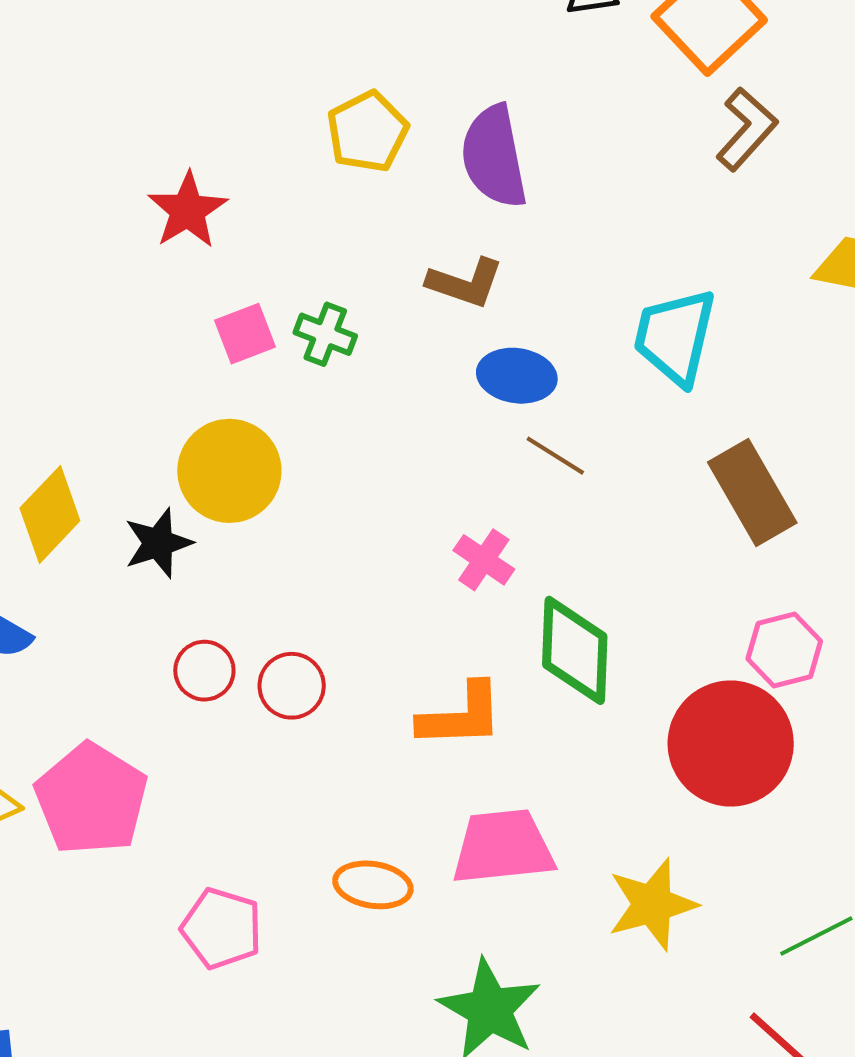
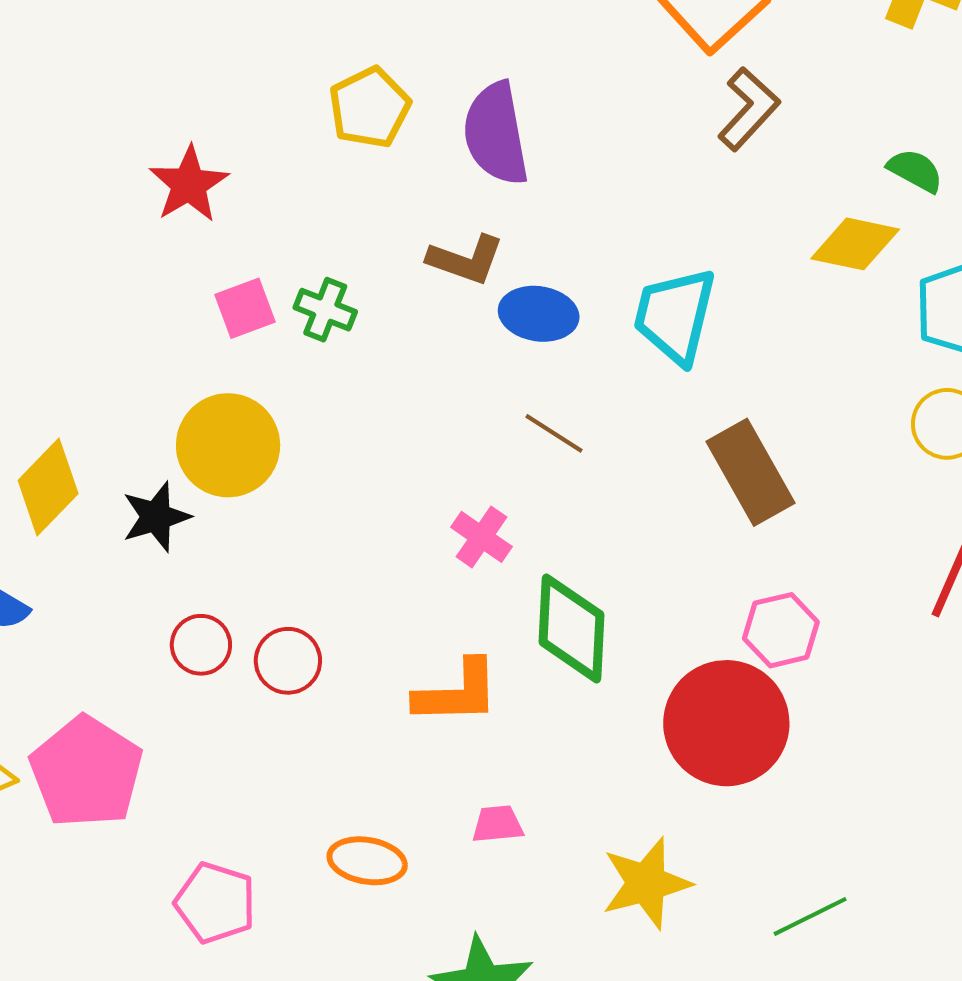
blue ellipse: (517, 376) -> (539, 314), moved
pink trapezoid: (503, 847) -> (498, 824), size x0.5

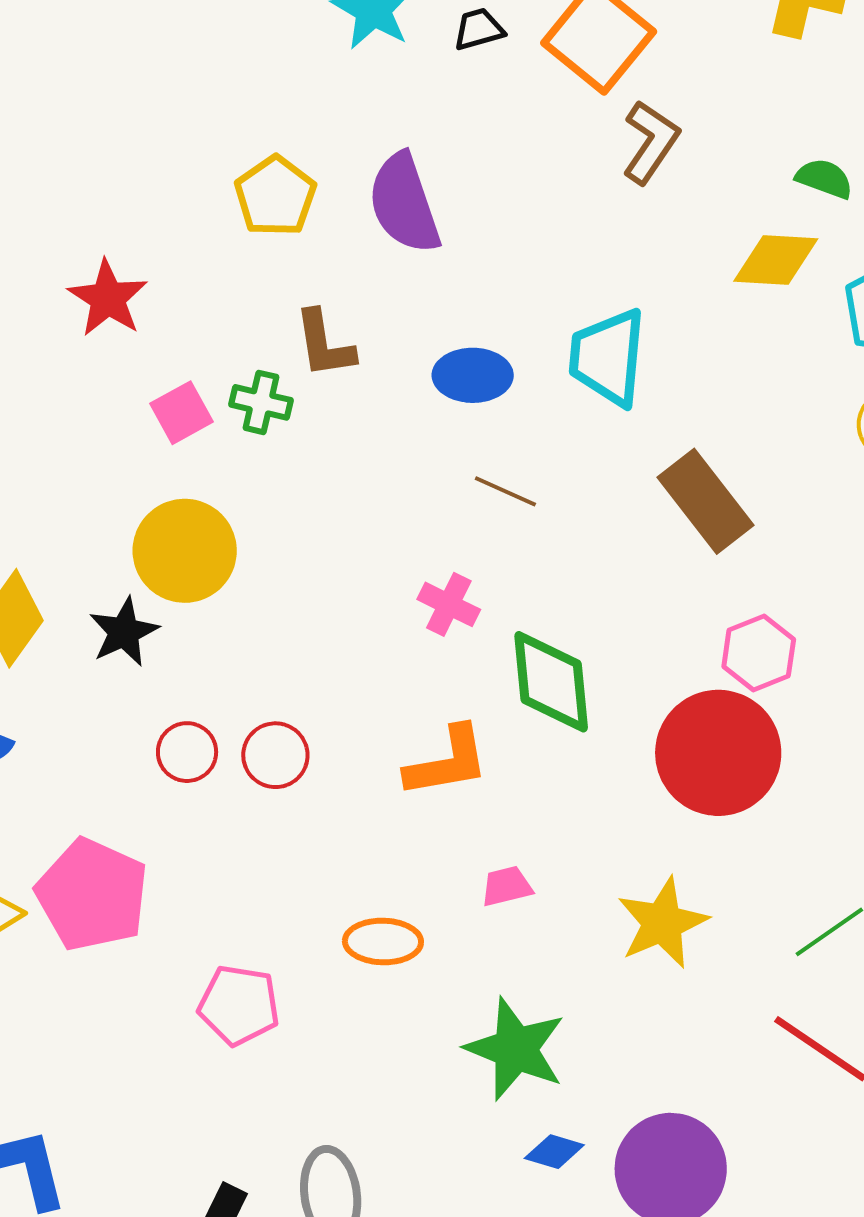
brown L-shape: (466, 260) -> (324, 344), moved, turned 70

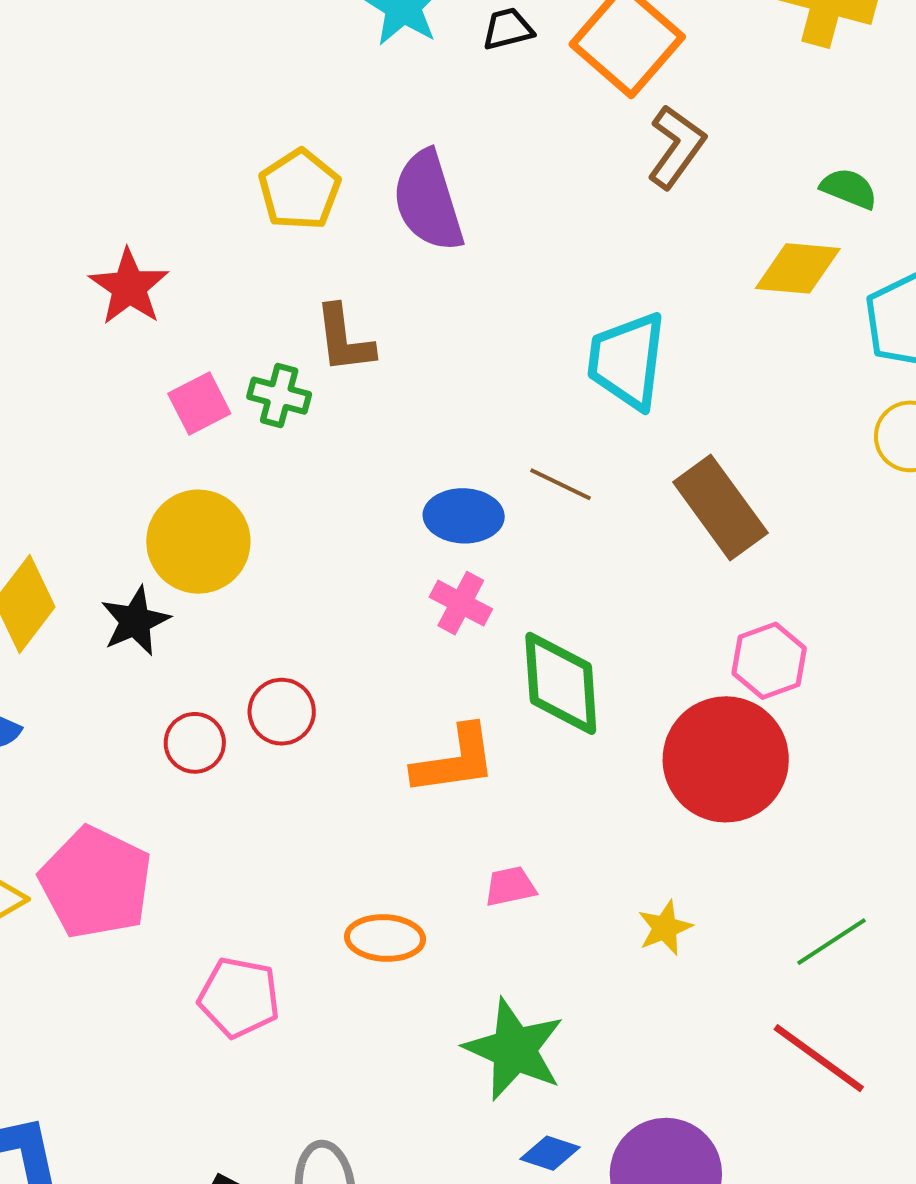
blue ellipse: (473, 375) -> (464, 516), moved
brown line: (505, 491) -> (561, 484), moved
red circle: (275, 755) -> (282, 712), moved
yellow star: (662, 923) -> (665, 928), size x0.6

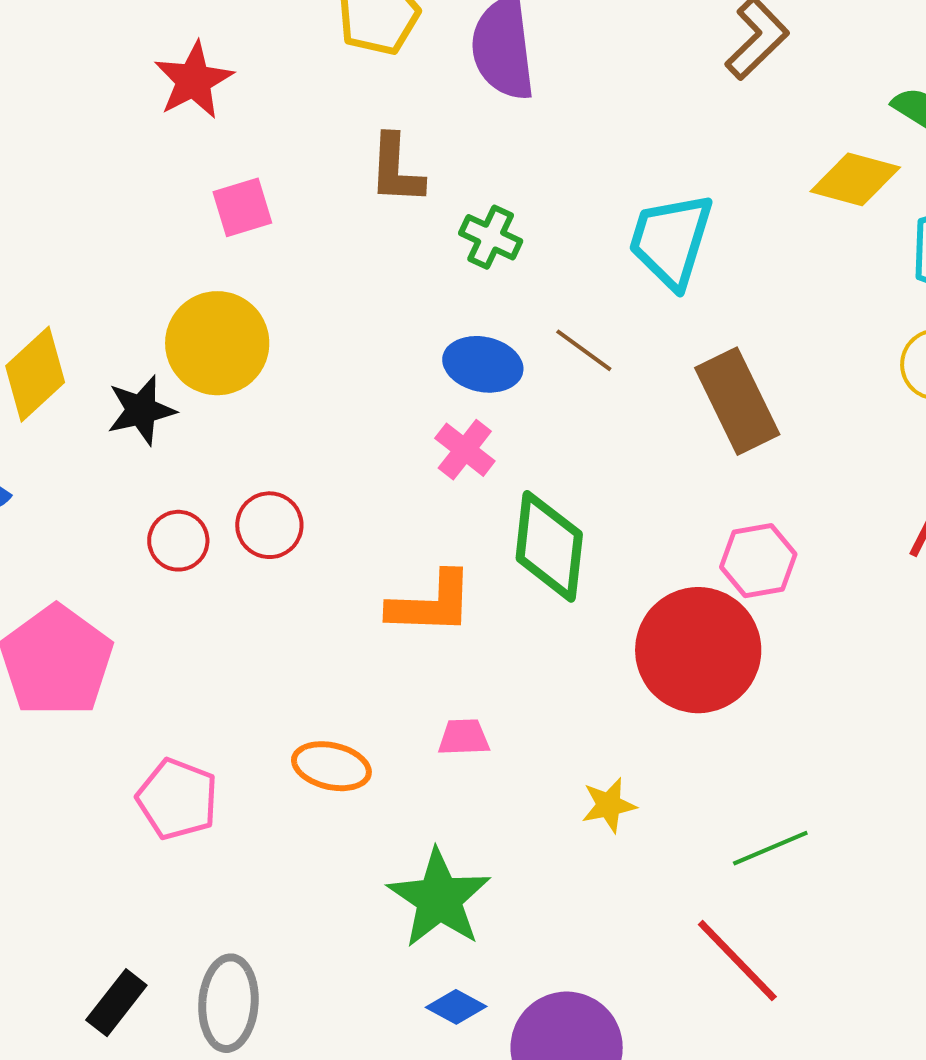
green cross: (279, 396) -> (491, 237), moved

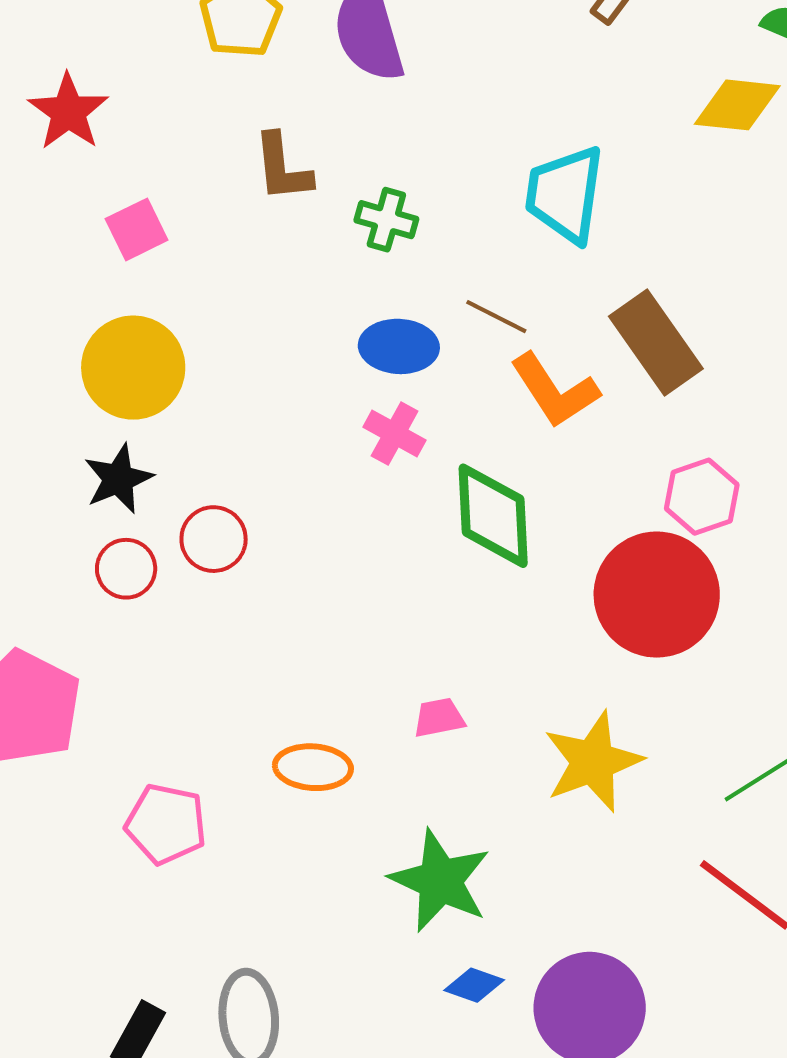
black star: (141, 410) -> (118, 479), moved
orange L-shape: (431, 603) -> (555, 390), moved, turned 64
yellow star: (609, 805) -> (593, 762), size x1.8

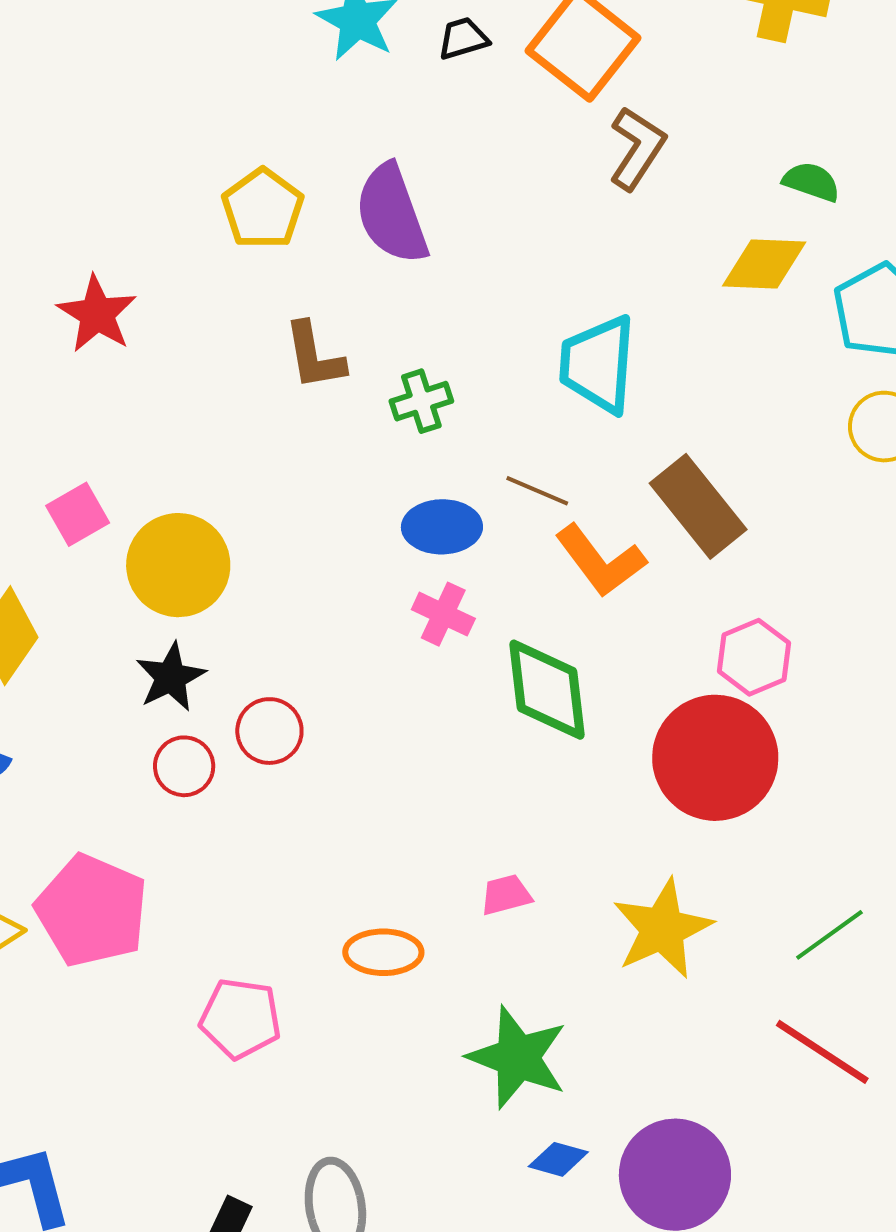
green cross: (386, 220) -> (421, 401), turned -30
pink square: (137, 229) -> (78, 514), moved

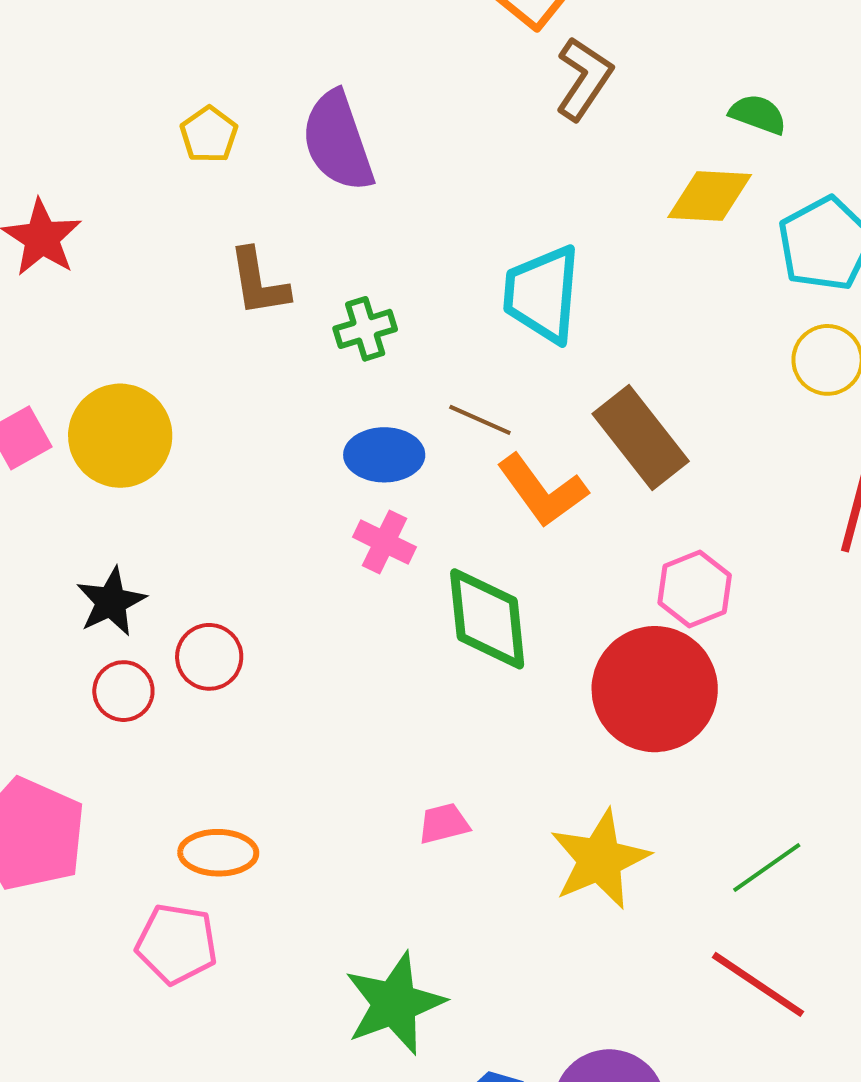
yellow pentagon: (263, 209) -> (209, 135), size x0.7
yellow circle: (178, 565) -> (120, 436), moved
orange ellipse: (383, 952) -> (218, 853), moved
green star: (518, 1057) -> (394, 1004), moved, turned 30

